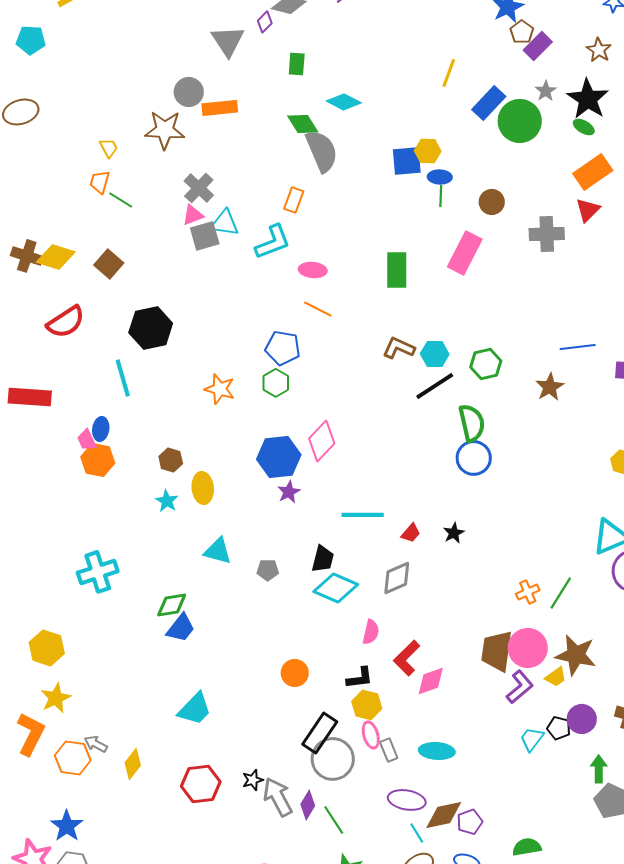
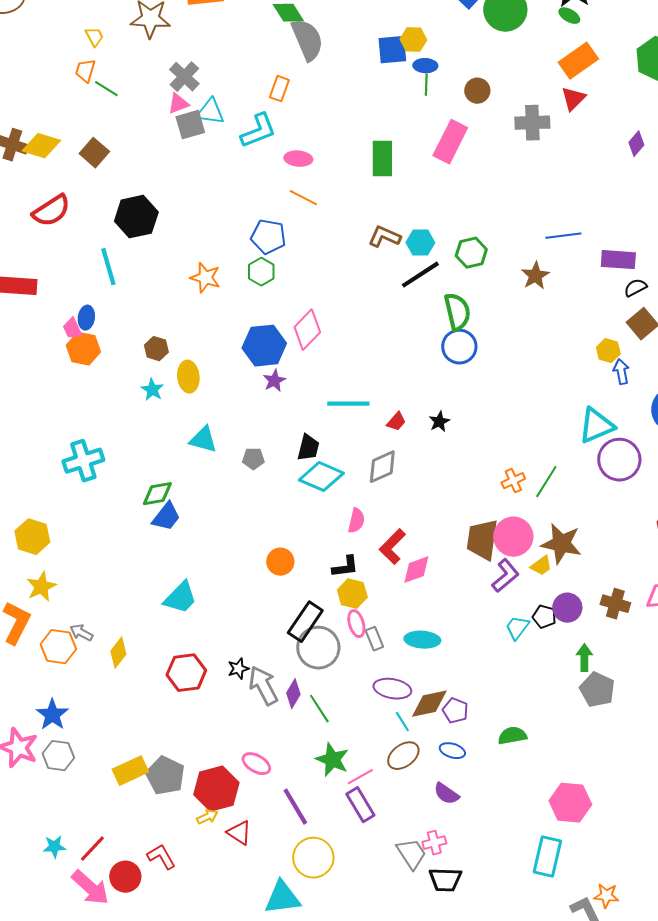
purple pentagon: (470, 822) -> (455, 711), turned -30

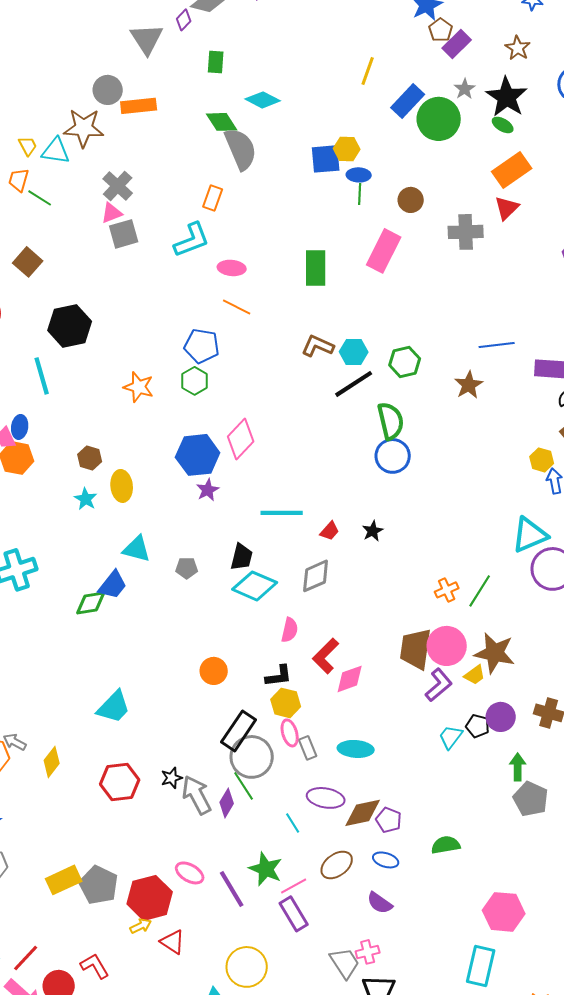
cyan triangle: (210, 112) -> (56, 151), moved
blue trapezoid: (166, 517) -> (113, 585), moved
green line: (319, 709) -> (244, 786), moved
cyan line: (402, 722) -> (293, 823), moved
purple line: (295, 807) -> (232, 889), moved

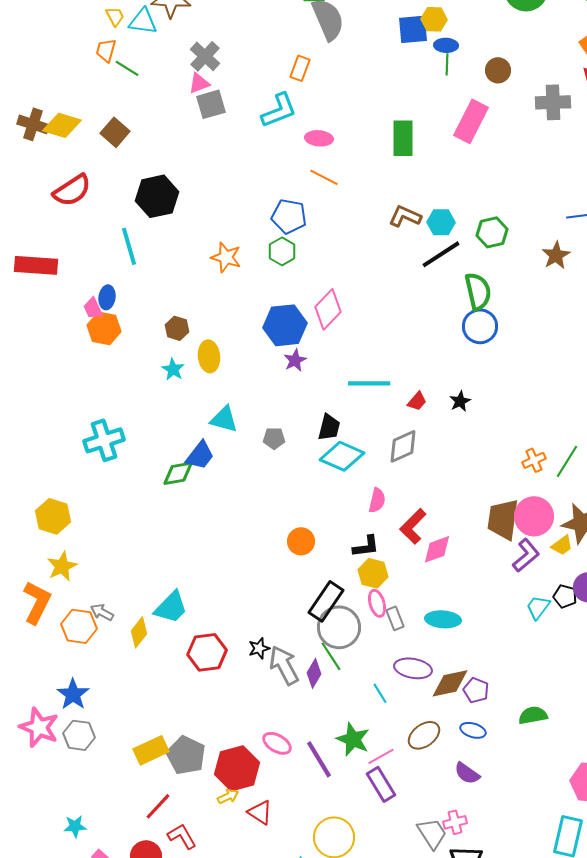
cyan trapezoid: (114, 707) -> (171, 607), moved
red line: (26, 958) -> (158, 806), moved

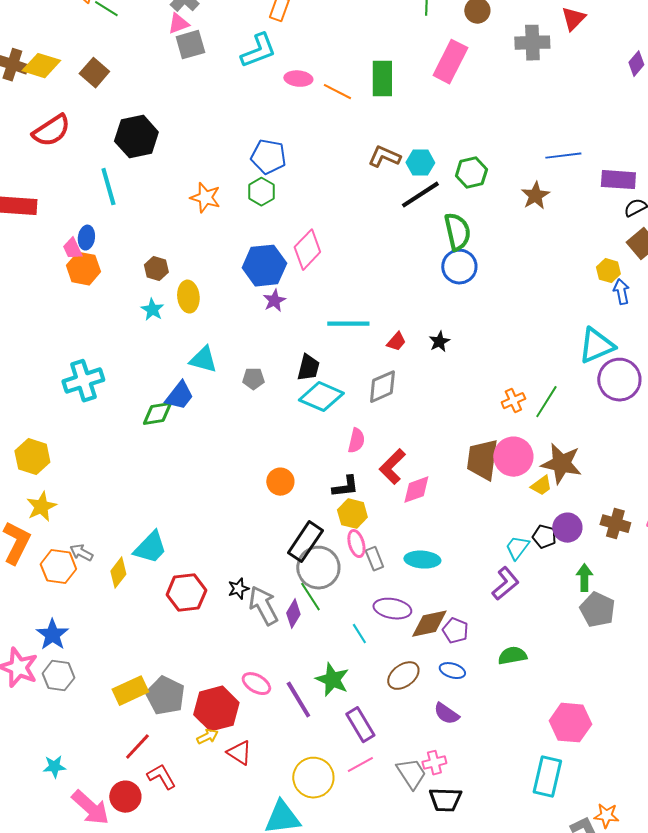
orange line: (324, 177) -> (337, 92), moved
purple L-shape: (526, 555) -> (505, 584), moved
pink line: (381, 756) -> (360, 765), moved

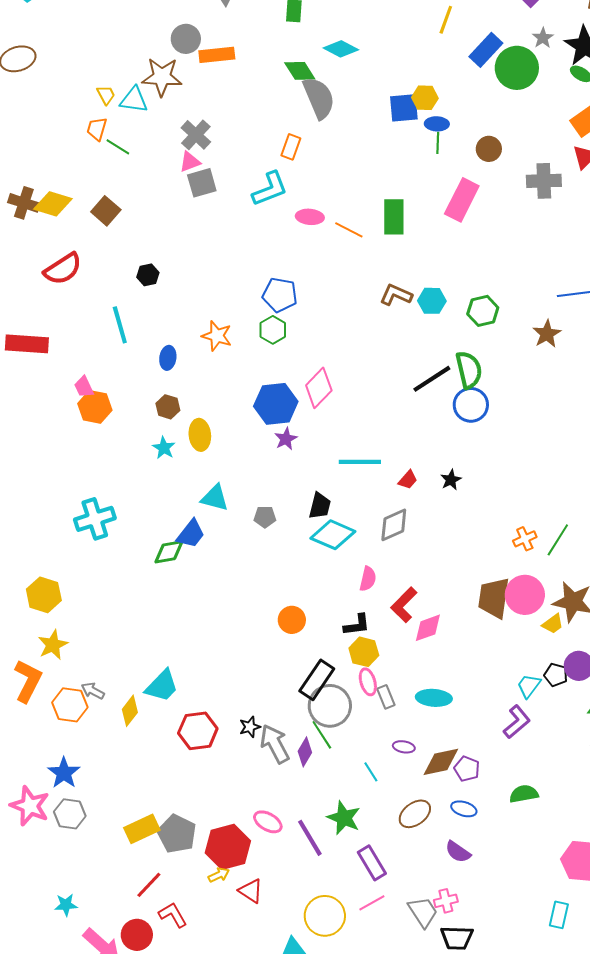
black hexagon: (136, 137) -> (148, 275), size x0.5
black line: (420, 195) -> (432, 379), moved
blue ellipse: (86, 238) -> (168, 358), moved
purple ellipse: (392, 609) -> (404, 747), size x0.6
cyan rectangle: (547, 777) -> (559, 915), size x0.7

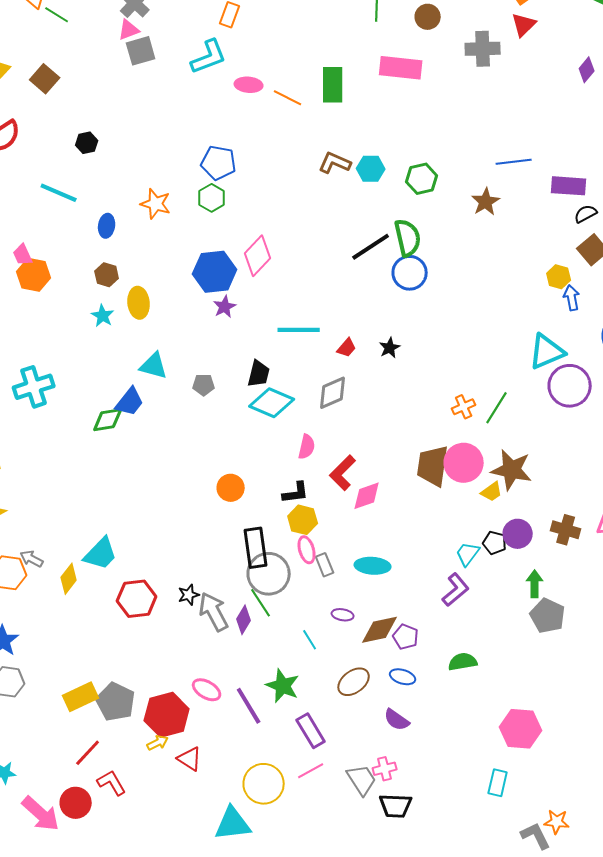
pink rectangle: (462, 200) -> (401, 68), turned 69
cyan line: (120, 325) -> (59, 193), turned -51
black rectangle: (317, 680) -> (256, 548), turned -42

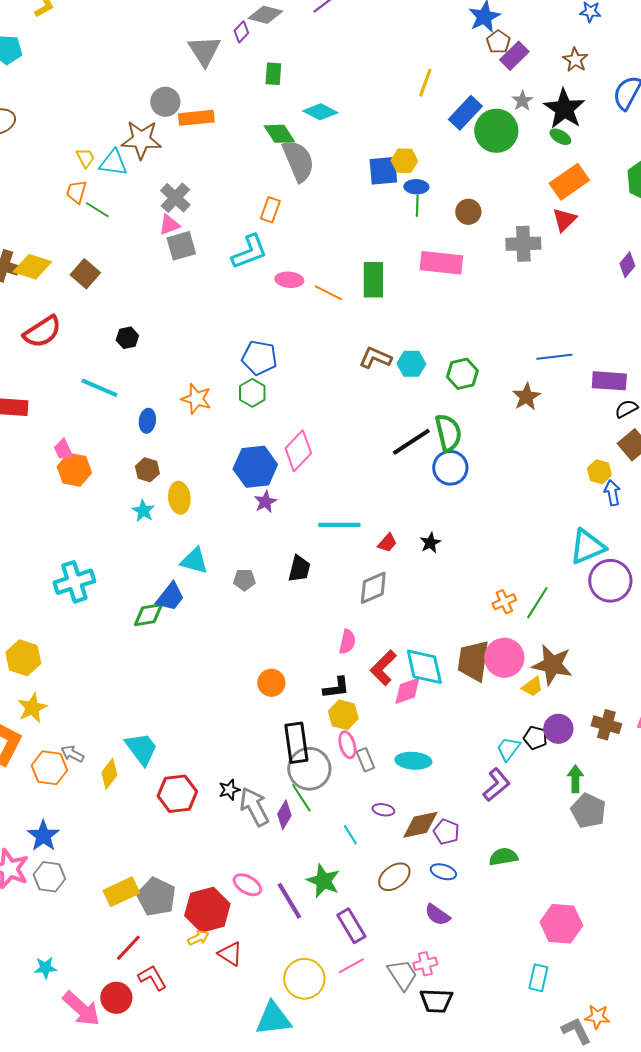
cyan diamond: (272, 403) -> (424, 667), moved, turned 54
cyan trapezoid: (101, 554) -> (141, 749), turned -81

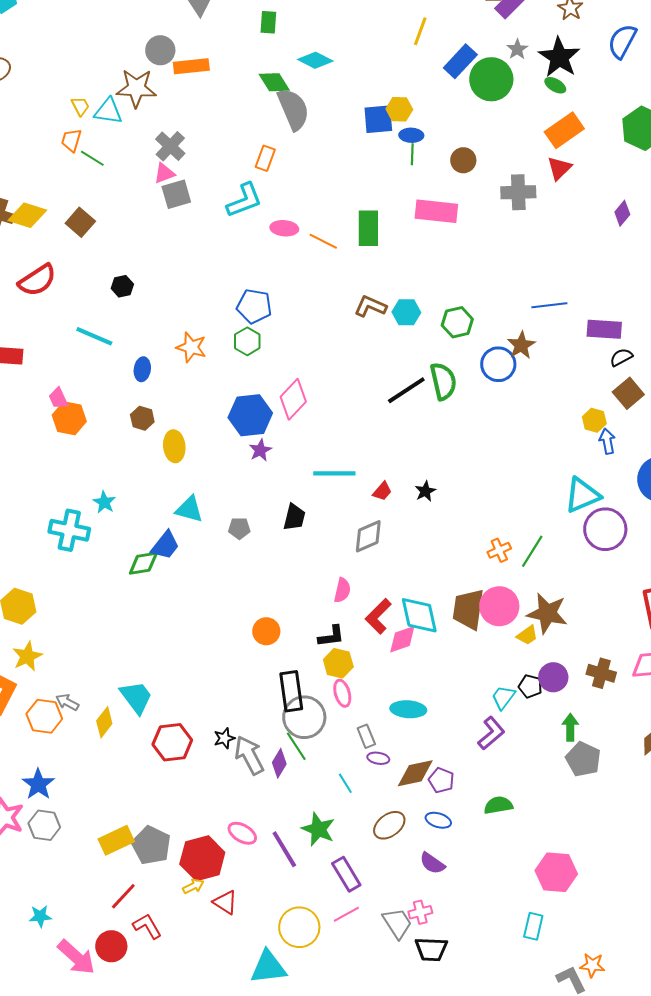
blue circle: (450, 468) -> (498, 364), moved
cyan star: (143, 511) -> (104, 502), moved
cyan cross: (74, 582) -> (69, 530), turned 30
gray rectangle: (365, 760) -> (366, 736), moved

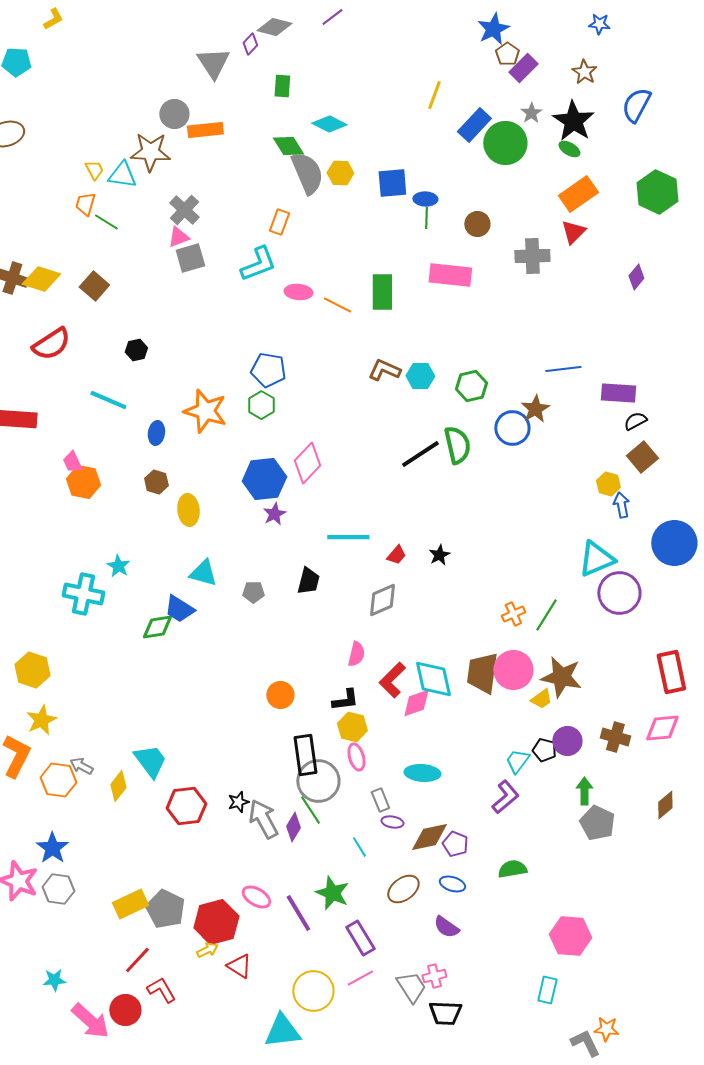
yellow hexagon: (399, 109) -> (340, 173), moved
orange star: (191, 347) -> (205, 411), size x1.4
blue trapezoid: (165, 545) -> (179, 609), turned 84

